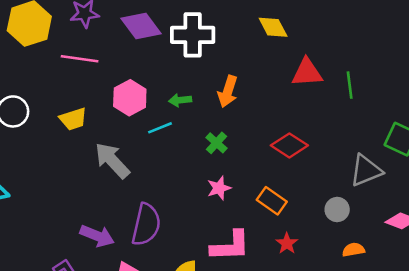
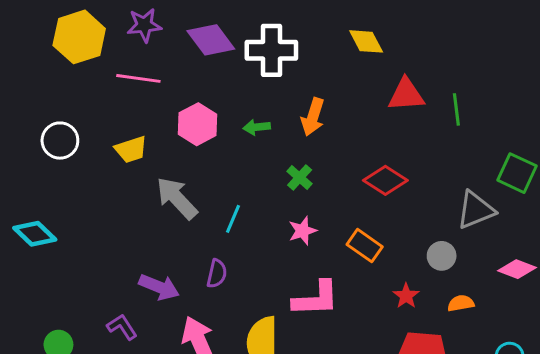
cyan line: (160, 128) -> (233, 219), moved, turned -45
purple semicircle: (146, 225) -> (217, 274), size x0.6
red star: (287, 243) -> (406, 296), moved

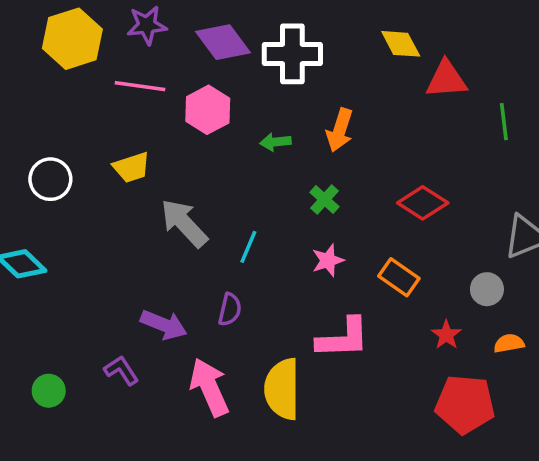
red triangle: (406, 95) -> (446, 79), moved
pink hexagon: (198, 124) -> (208, 110), moved
white circle: (60, 141) -> (50, 179), moved

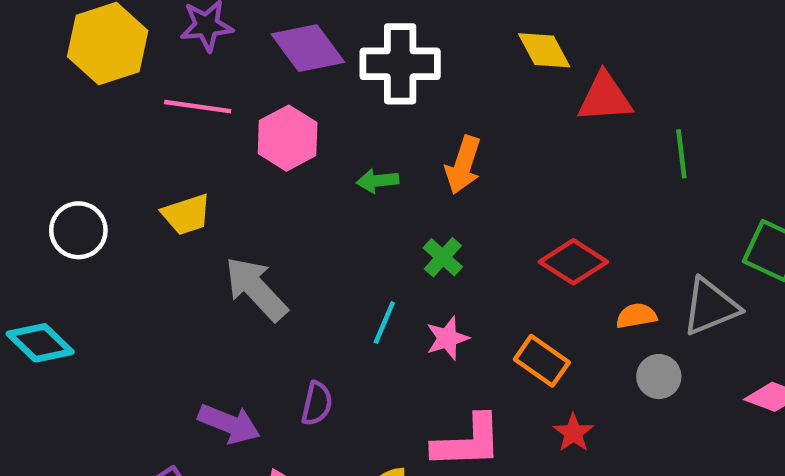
cyan line: (248, 247) -> (384, 323), moved
red star: (446, 335) -> (573, 433), moved
orange semicircle: (509, 343) -> (636, 316), moved

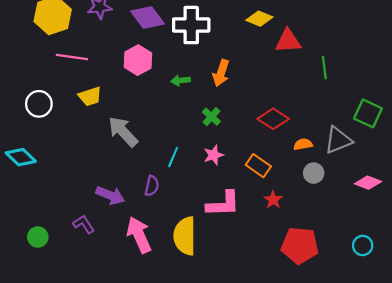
yellow diamond: (544, 50) -> (259, 19), turned -40
pink line: (198, 107) -> (72, 57), moved
cyan line: (384, 323) -> (173, 157), moved

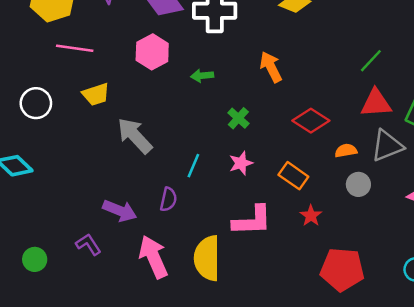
red triangle: (288, 41) -> (376, 103), moved
green line: (324, 68) -> (371, 61), turned 50
orange arrow: (221, 73) -> (271, 67), moved, turned 135

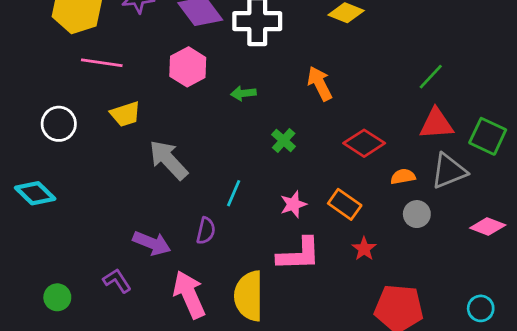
pink star: (241, 163) -> (293, 204), moved

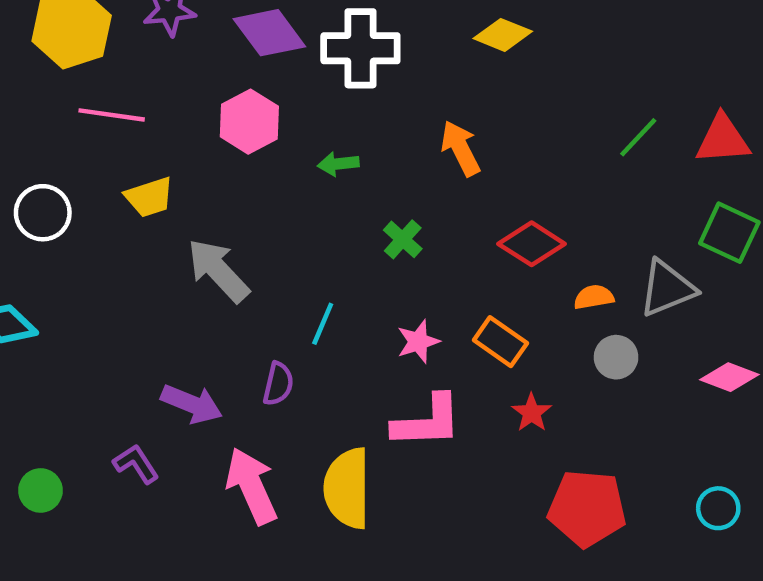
red triangle: (436, 124) -> (723, 139), moved

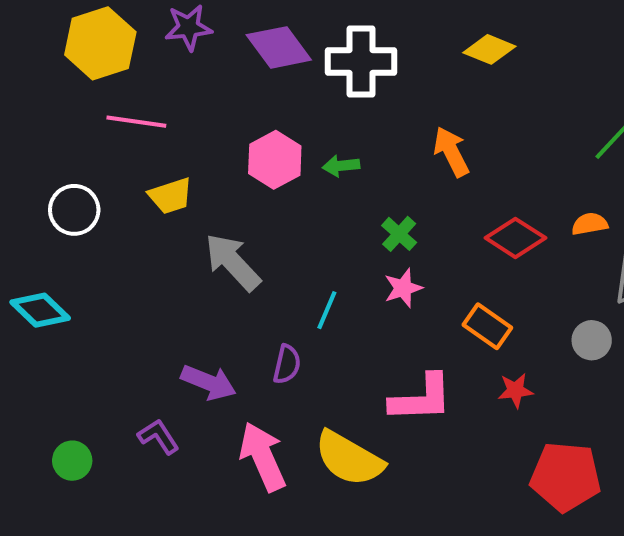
pink hexagon: (249, 122) -> (275, 160), moved
orange semicircle: (594, 297) -> (590, 224), moved
pink star: (418, 342) -> (403, 288), moved
red star: (532, 413) -> (515, 390), turned 30
yellow semicircle: (347, 488) -> (349, 459), turned -60

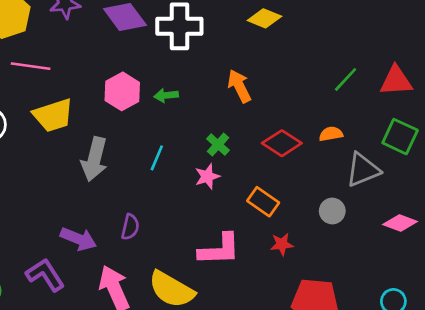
yellow trapezoid: (170, 196) -> (53, 115), size x1.4
green cross: (399, 234) -> (218, 145), moved
gray arrow: (233, 262) -> (94, 159), turned -123
cyan line: (327, 310) -> (157, 158), moved
purple L-shape: (158, 437) -> (45, 275), size x1.4

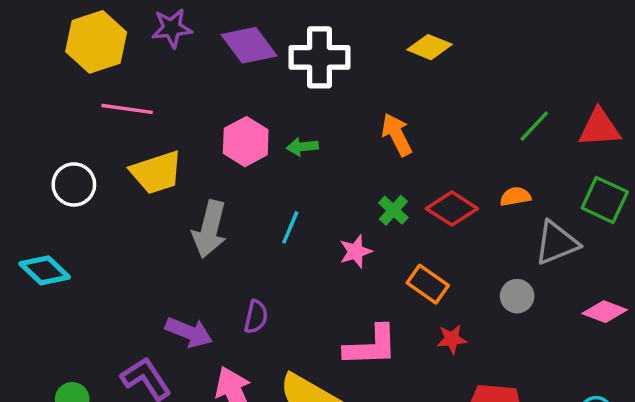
green cross: (218, 145) -> (393, 210), moved

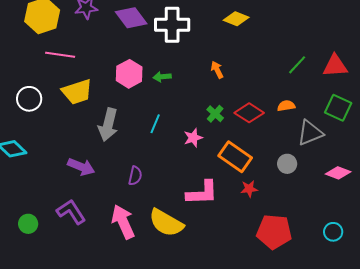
orange arrow: (397, 135) -> (217, 70), size x0.7
orange rectangle: (428, 284) -> (235, 157), size x1.4
purple arrow: (189, 332) -> (81, 167), moved

